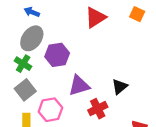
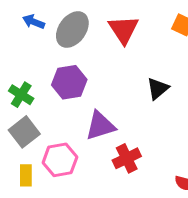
red triangle: (95, 18) -> (124, 29), turned -30
gray ellipse: (32, 38) -> (72, 29), moved
black triangle: (120, 87) -> (158, 88), moved

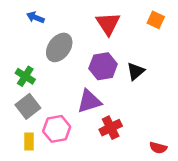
gray ellipse: (72, 29) -> (59, 47), moved
purple hexagon: (69, 82) -> (103, 66), moved

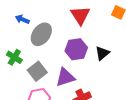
blue arrow: (35, 17) -> (22, 19), moved
gray square: (28, 106) -> (37, 71), moved

